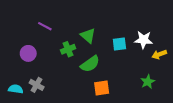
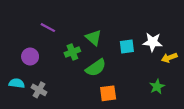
cyan semicircle: (16, 89) -> (17, 83), moved

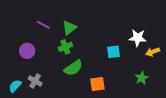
green triangle: (94, 38) -> (69, 28), moved, turned 42
cyan square: (127, 47) -> (114, 52), moved
green semicircle: (96, 68) -> (73, 68), moved
cyan semicircle: (17, 83) -> (15, 86), moved, turned -56

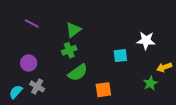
purple line: (43, 25) -> (32, 23), moved
purple circle: (27, 51) -> (29, 63), moved
yellow arrow: (153, 52) -> (164, 67), moved

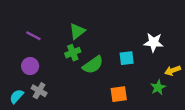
purple line: (32, 23) -> (33, 36), moved
green semicircle: (78, 73) -> (93, 65), moved
orange square: (103, 90) -> (119, 94), moved

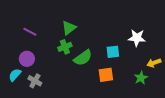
orange square: (119, 94) -> (106, 75), moved
cyan semicircle: (17, 96) -> (15, 75), moved

